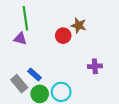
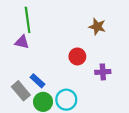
brown star: (79, 25) -> (97, 27), moved
red circle: (63, 36) -> (77, 56), moved

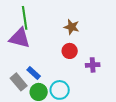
brown star: (97, 27) -> (72, 27), moved
purple triangle: (22, 42) -> (20, 38), size x1.6

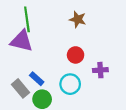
brown star: (72, 27) -> (78, 19), moved
cyan circle: (60, 90) -> (70, 84), moved

